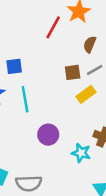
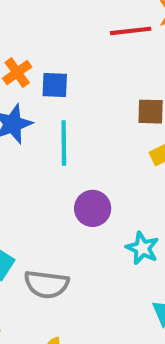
red line: (53, 27) -> (131, 31), turned 45

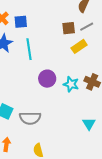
cyan star: (142, 248) -> (71, 84), moved

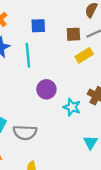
blue square: (21, 22) -> (38, 26), moved
cyan star: (71, 84) -> (72, 107), moved

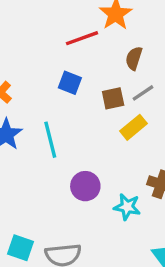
blue square: (38, 26) -> (70, 83), moved, turned 32

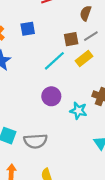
blue square: (70, 83) -> (28, 29), moved, turned -32
cyan line: (50, 140) -> (54, 61), moved, turned 60

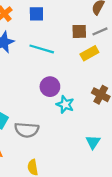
cyan line: (54, 61) -> (42, 49), moved, turned 50
cyan star: (78, 111) -> (65, 104), moved

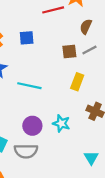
cyan line: (42, 49) -> (29, 86), moved
yellow rectangle: (89, 53) -> (77, 82), moved, turned -35
purple circle: (50, 87) -> (32, 126), moved

